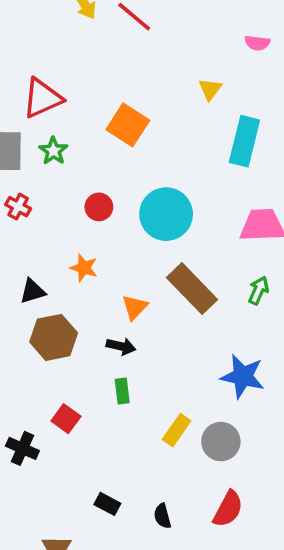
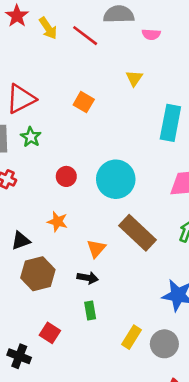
pink semicircle: (257, 43) -> (151, 34), moved
yellow triangle: (210, 89) -> (134, 78), moved
orange square: (128, 125) -> (84, 102), moved, size x0.7

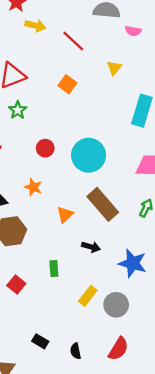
yellow arrow: (48, 28) -> (35, 26), moved, turned -48
red line: (85, 36) -> (73, 41), moved
black arrow: (88, 278) -> (91, 247), moved

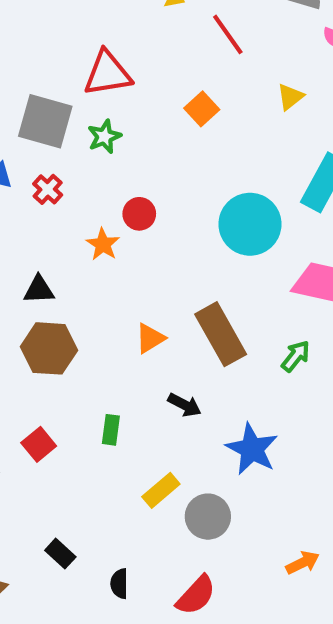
cyan circle: (89, 155) -> (250, 224), moved
orange star: (33, 187) -> (103, 244), moved

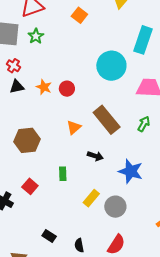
red circle: (139, 214) -> (67, 89), moved
black triangle: (39, 290) -> (17, 87), moved

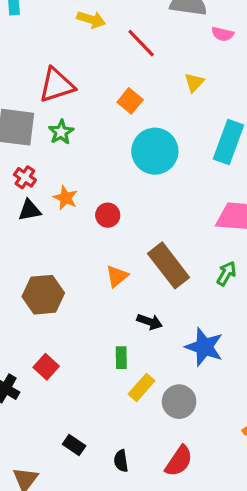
cyan circle: (111, 66) -> (155, 151), moved
orange star: (44, 87) -> (66, 198), moved
green rectangle: (63, 174) -> (121, 358), moved

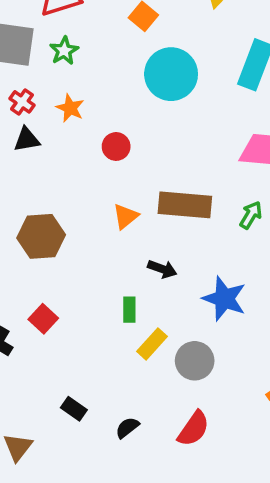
orange star: (66, 198) -> (70, 108), moved
brown rectangle: (169, 265) -> (185, 205), turned -48
black semicircle: (121, 461) -> (127, 428), turned 60

